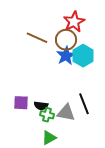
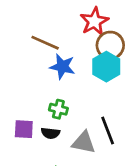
brown circle: (66, 40) -> (110, 45), moved
blue star: (66, 56) -> (62, 67), moved, turned -30
green cross: (47, 115) -> (58, 109), moved

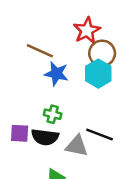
black line: (108, 130) -> (100, 135), turned -48
black semicircle: (50, 133) -> (45, 137), size x1.5

